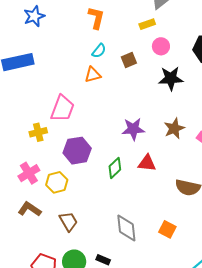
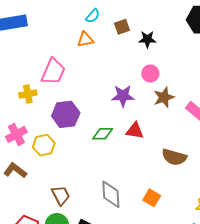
pink circle: (161, 46) -> (150, 73), moved
black star: (171, 78) -> (147, 39), moved, size x0.7
green diamond: (115, 168) -> (103, 134), turned 40
brown trapezoid: (68, 221) -> (61, 195), moved

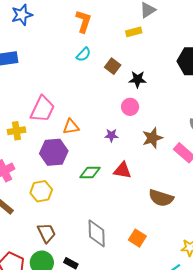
brown square: (122, 27) -> (113, 66), turned -35
orange triangle: (85, 39) -> (71, 127), moved
pink circle: (150, 73) -> (130, 107), moved
purple star: (123, 96) -> (111, 135), size x0.6
yellow hexagon: (44, 145) -> (41, 191), moved

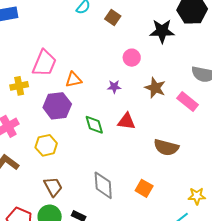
black star: (138, 79) -> (162, 31), moved, size x1.4
brown star: (152, 138) -> (155, 88), turned -30
green diamond: (90, 173) -> (94, 125), turned 75

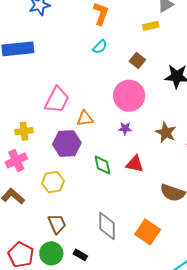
brown square: (113, 18) -> (137, 60), moved
pink circle: (132, 58) -> (129, 96), moved, size x1.8
yellow cross: (19, 86) -> (24, 131), moved
orange square: (144, 188) -> (148, 232), size x1.4

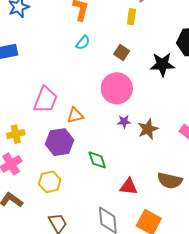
yellow rectangle: (151, 26) -> (131, 17), turned -63
purple star: (125, 128) -> (124, 122), moved
brown star: (166, 132) -> (148, 129), moved, turned 30
red triangle: (135, 164) -> (129, 187), moved

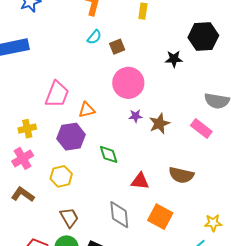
brown square: (122, 52) -> (117, 47), moved, turned 35
black star: (162, 64) -> (174, 59), size x0.7

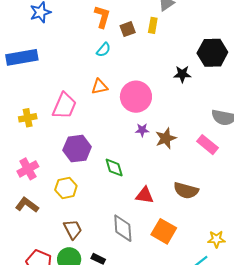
brown square: (117, 47) -> (128, 29), moved
orange triangle: (87, 110) -> (99, 87), moved
yellow cross: (27, 129) -> (28, 118), moved

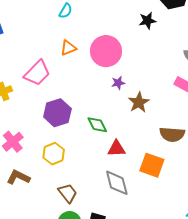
pink trapezoid: (64, 106) -> (37, 73), turned 32
brown star: (166, 138) -> (139, 102), moved
red triangle: (145, 195) -> (116, 149), moved
orange square: (164, 231) -> (152, 165), moved

